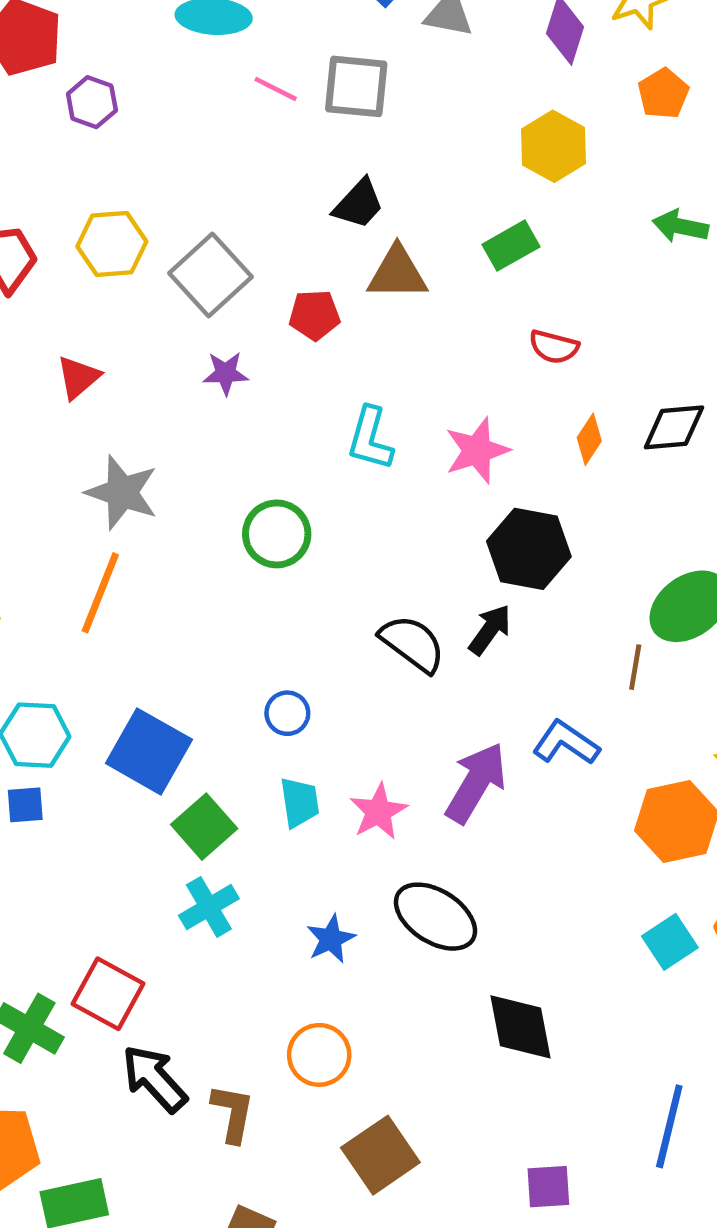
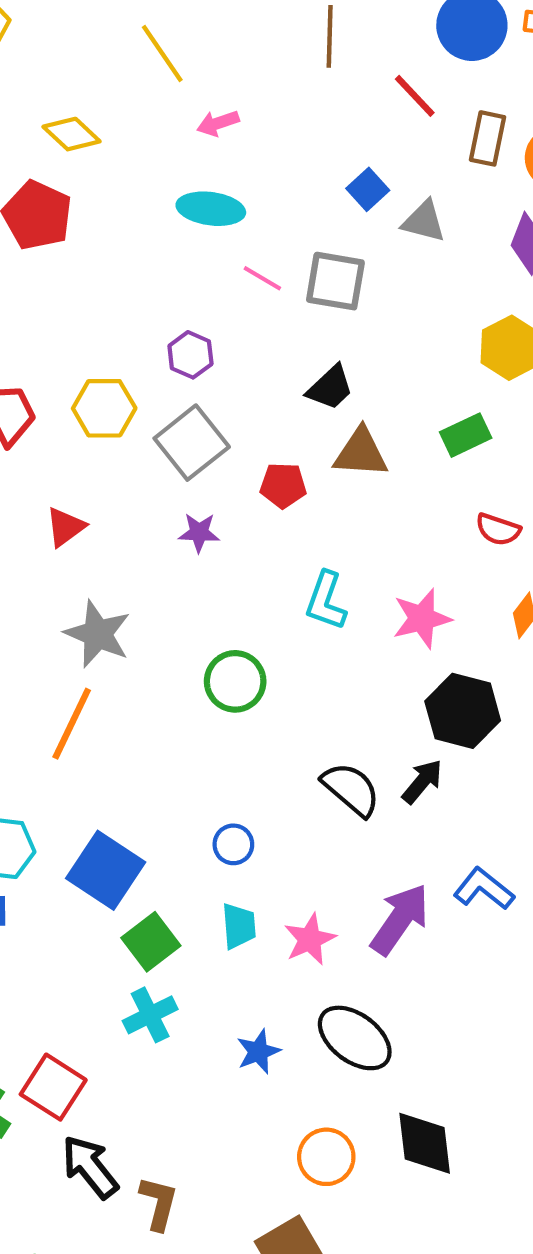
purple hexagon: (92, 102) -> (190, 355), moved
orange circle: (319, 1055) -> (326, 1157), moved

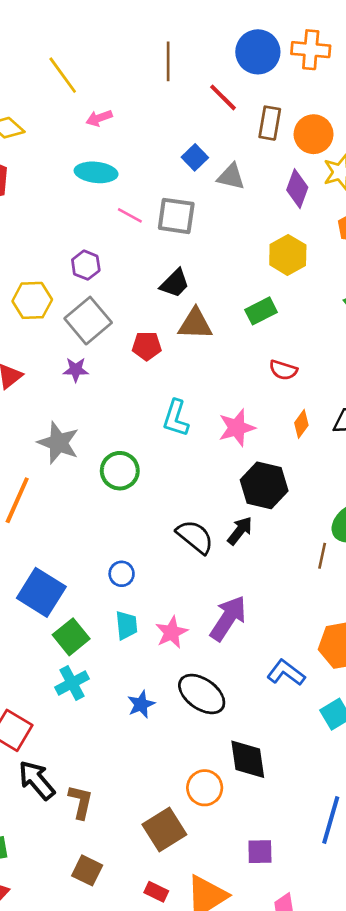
purple star: (199, 533) -> (76, 370), moved
gray star: (98, 634) -> (58, 443), moved
blue L-shape: (484, 889) -> (286, 673), moved
orange circle: (326, 1157) -> (205, 788), moved

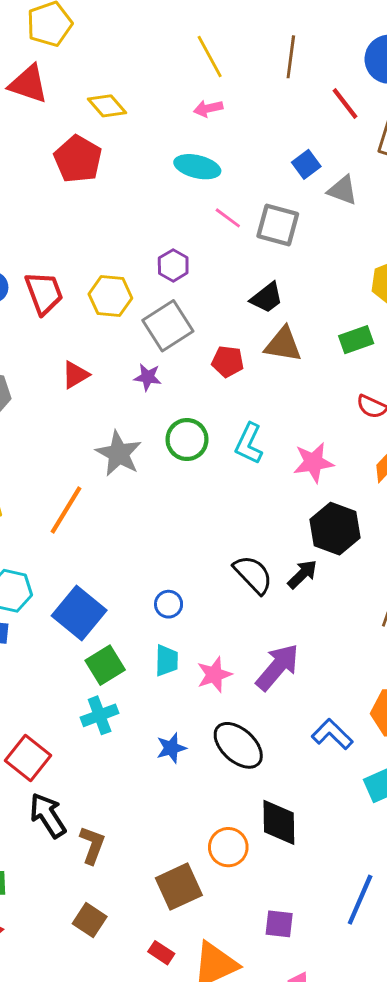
yellow line: (63, 75) -> (210, 56), moved
green circle: (120, 471) -> (187, 440), moved

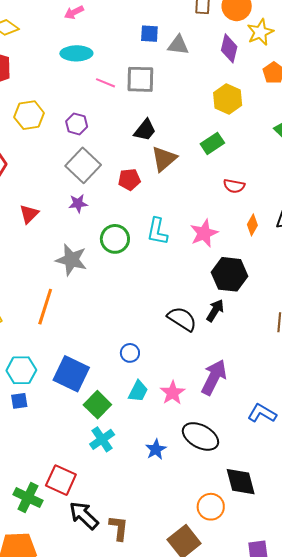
blue square: (306, 164) -> (149, 34), turned -36
yellow hexagon: (110, 296) -> (29, 115), moved
brown triangle: (283, 344) -> (164, 159), turned -36
cyan trapezoid: (167, 660) -> (138, 391), turned 40

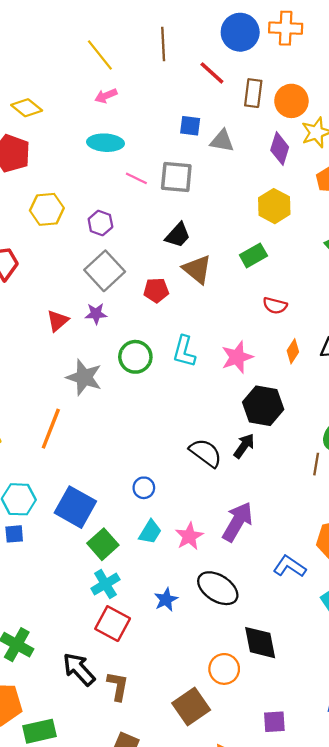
brown triangle: (164, 159) -> (197, 269), turned -44
red triangle: (29, 214) -> (58, 321), moved
red square: (61, 480) -> (113, 624), moved

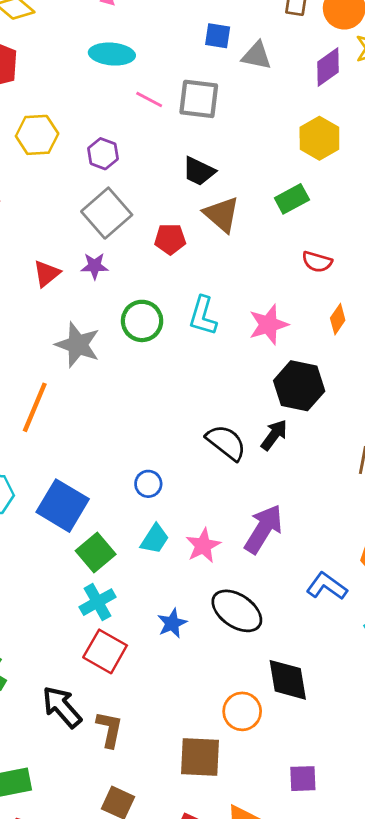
purple diamond: (280, 149) -> (328, 67), turned 36
black trapezoid: (178, 235) -> (199, 171), turned 72
brown square: (191, 707) -> (200, 757), turned 36

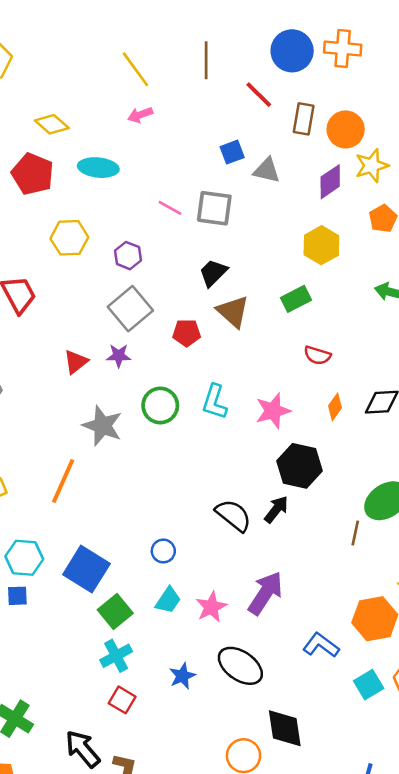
blue square: (218, 36) -> (232, 152), turned -30
cyan ellipse: (112, 54) -> (98, 168), moved
black trapezoid: (199, 171) -> (213, 273), turned 108
red square: (105, 651) -> (122, 700), size x0.7

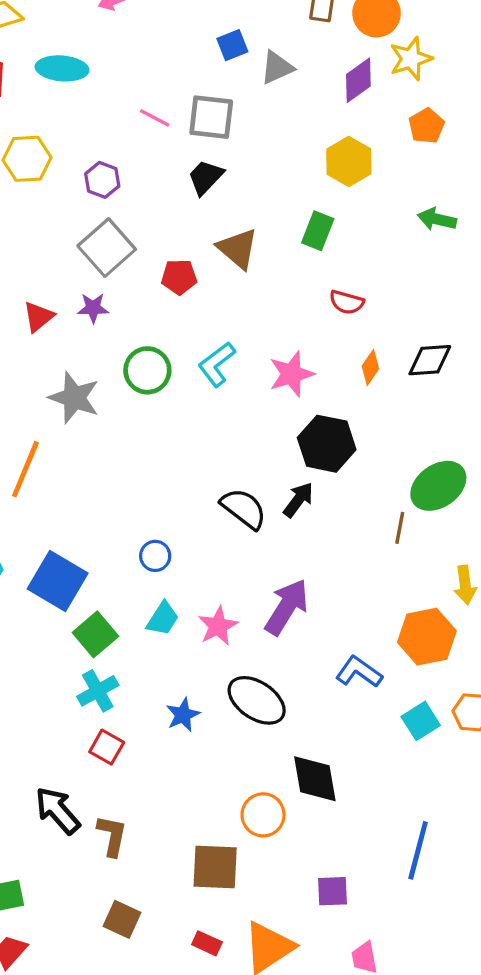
gray triangle: (267, 170) -> (277, 67), turned -36
black trapezoid: (213, 273) -> (206, 177), moved
green rectangle: (296, 299) -> (318, 231), turned -40
cyan L-shape: (215, 402) -> (217, 364), turned 36

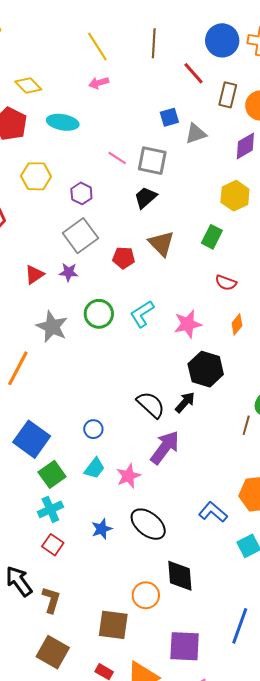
purple arrow: (287, 607) -> (165, 448), moved
purple square: (333, 891) -> (185, 646), size x1.6
brown square: (122, 919) -> (53, 652), size x1.4

